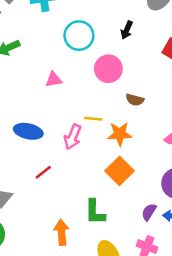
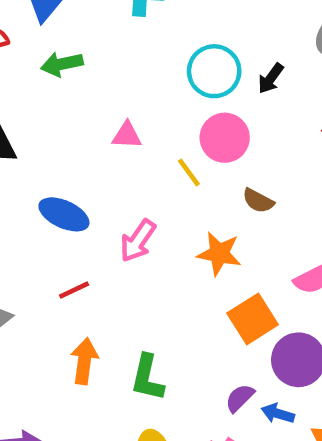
cyan circle: (79, 36) -> (214, 71), moved
yellow line: (93, 119) -> (189, 172), moved, turned 36
orange square: (119, 171) -> (253, 319), moved
orange arrow: (62, 232) -> (84, 361), moved

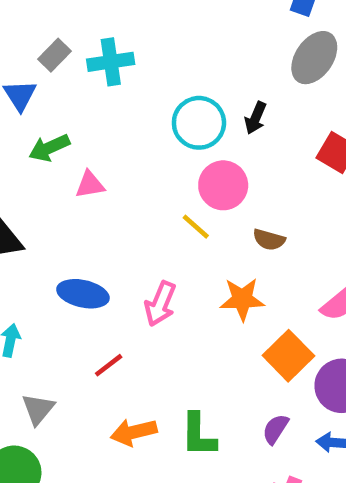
pink triangle: (127, 135) -> (90, 185), moved
orange arrow: (84, 361) -> (134, 432), turned -99
purple semicircle: (240, 398) -> (275, 429), moved

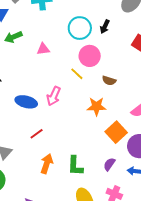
pink triangle: (90, 185) -> (43, 49), moved
pink arrow: (160, 304) -> (54, 96), moved
orange arrow: (134, 432) -> (47, 164), turned 120

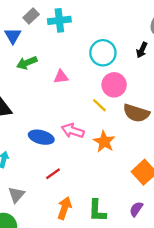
black arrow: (105, 27) -> (142, 50), moved
brown semicircle: (109, 81) -> (136, 113), size x1.6
pink arrow: (54, 96) -> (73, 131), turned 84
orange star: (96, 106) -> (104, 142), moved, turned 30

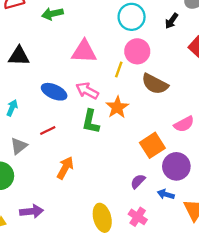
pink triangle: (61, 77) -> (84, 52), moved, size x1.6
yellow line: (99, 105) -> (119, 70), turned 56
red line: (53, 174) -> (48, 130), moved
green L-shape: (97, 211) -> (91, 122), moved

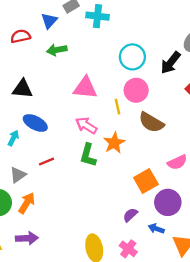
black arrow: (172, 21) -> (171, 63), size x1.5
yellow line: (119, 70) -> (118, 107), turned -35
blue ellipse: (54, 92) -> (35, 123), moved
orange arrow: (65, 168) -> (27, 203), moved

